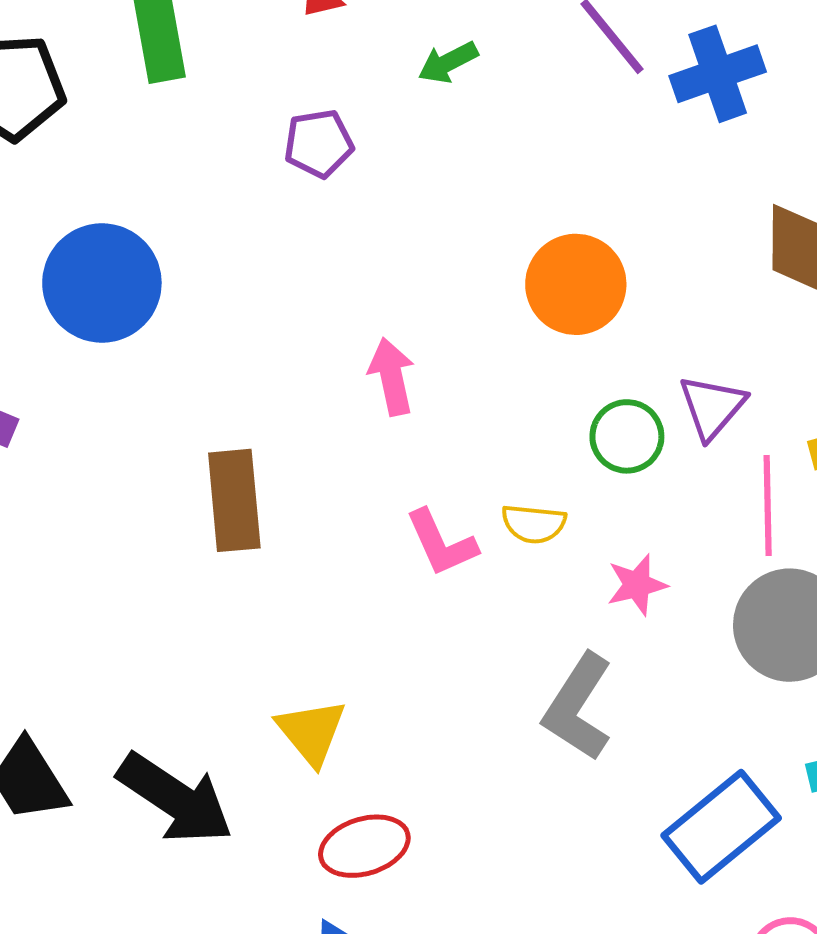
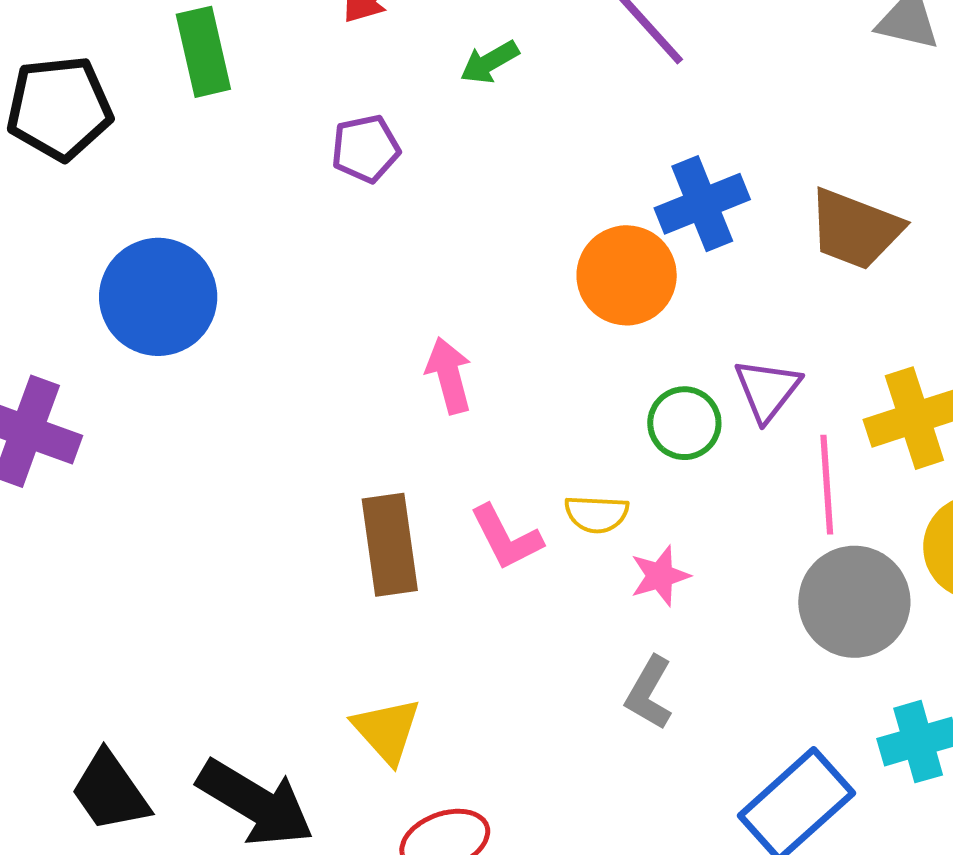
blue cross: (718, 74) -> (702, 204), moved
brown rectangle: (234, 500) -> (390, 545), moved
pink star: (637, 585) -> (660, 576), moved
gray L-shape: (578, 707) -> (649, 693), size x0.7

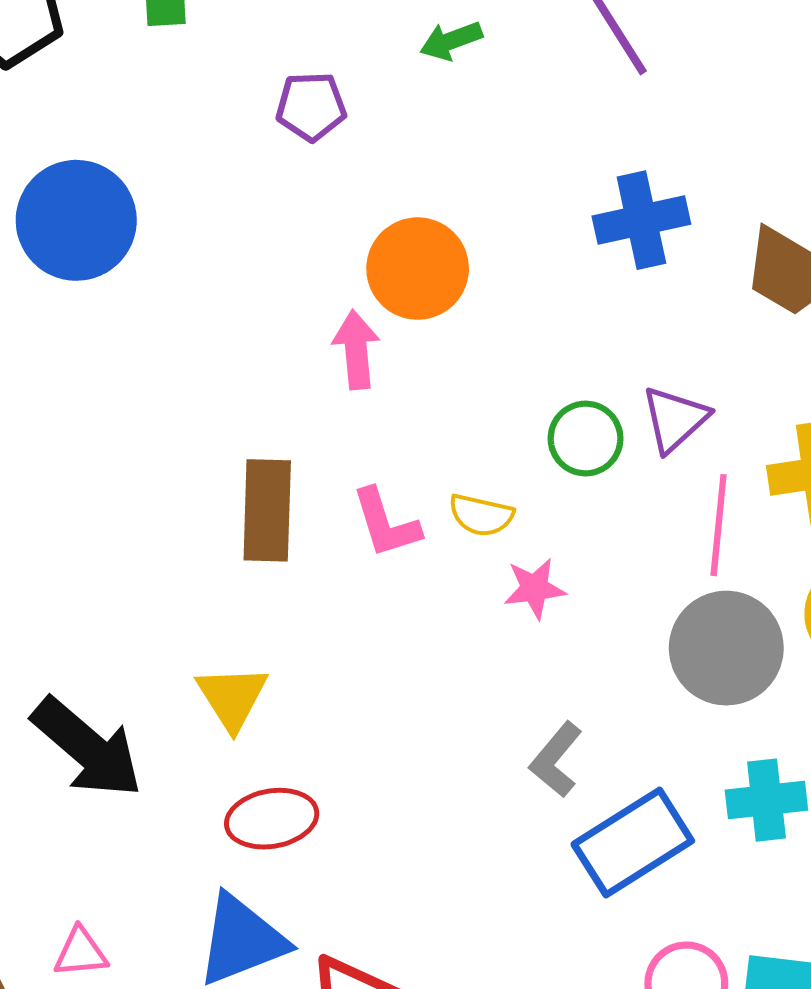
orange circle: (627, 275) -> (418, 269), moved
gray L-shape: (649, 693) -> (556, 760), moved

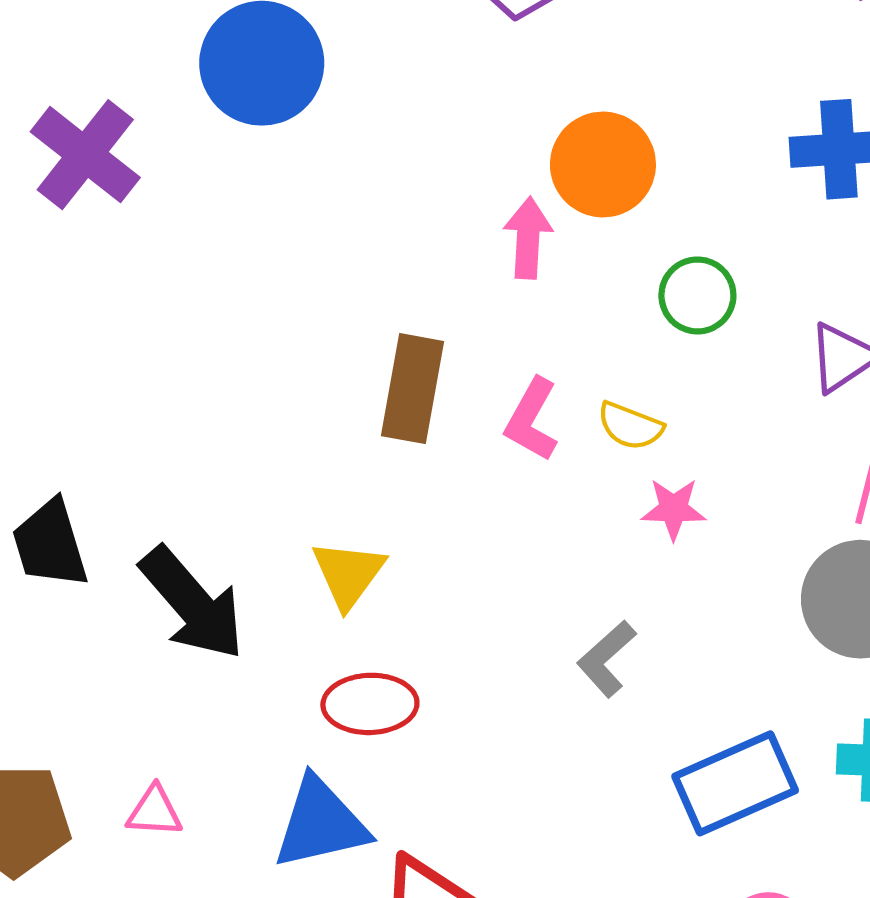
green circle: (586, 439) -> (697, 295), moved
pink L-shape: (386, 523) -> (532, 420), turned 38
gray L-shape: (556, 760) -> (606, 659), moved

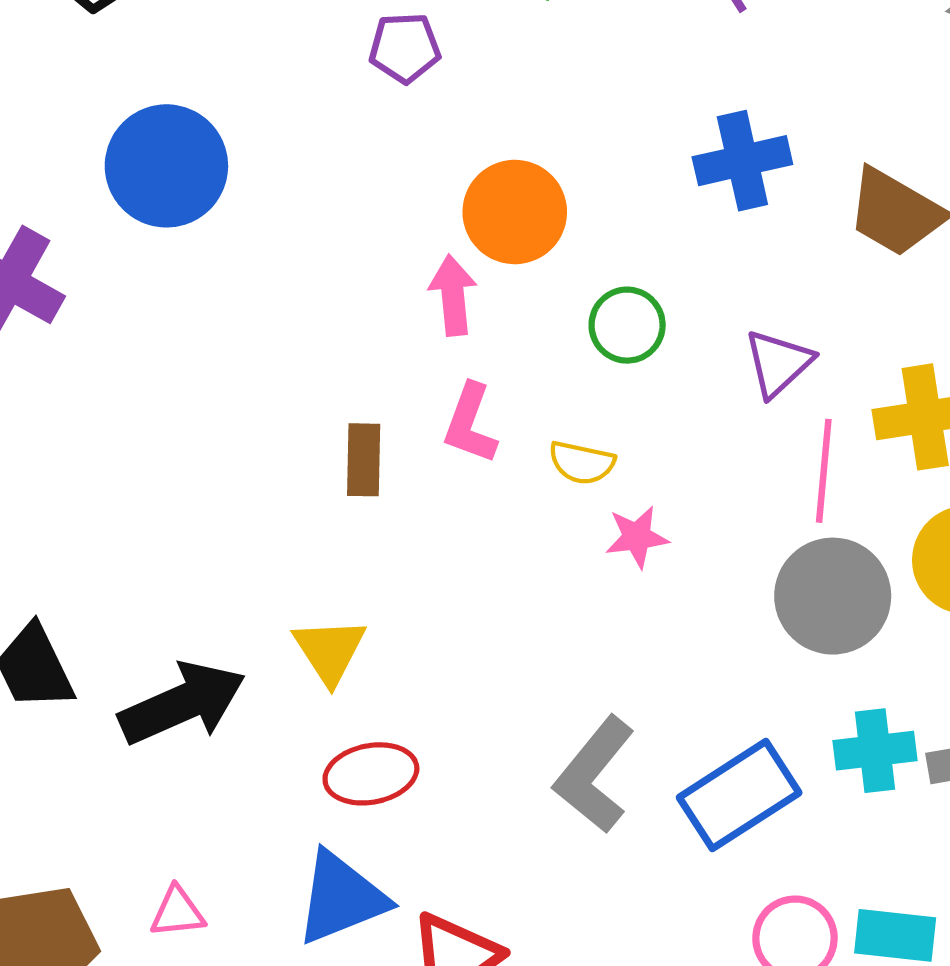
brown rectangle: (413, 389) -> (364, 460), size x0.7
pink L-shape: (532, 420) -> (470, 424), moved
black arrow: (192, 603) -> (182, 703), turned -64
gray L-shape: (606, 659) -> (594, 775), moved, size x1.5

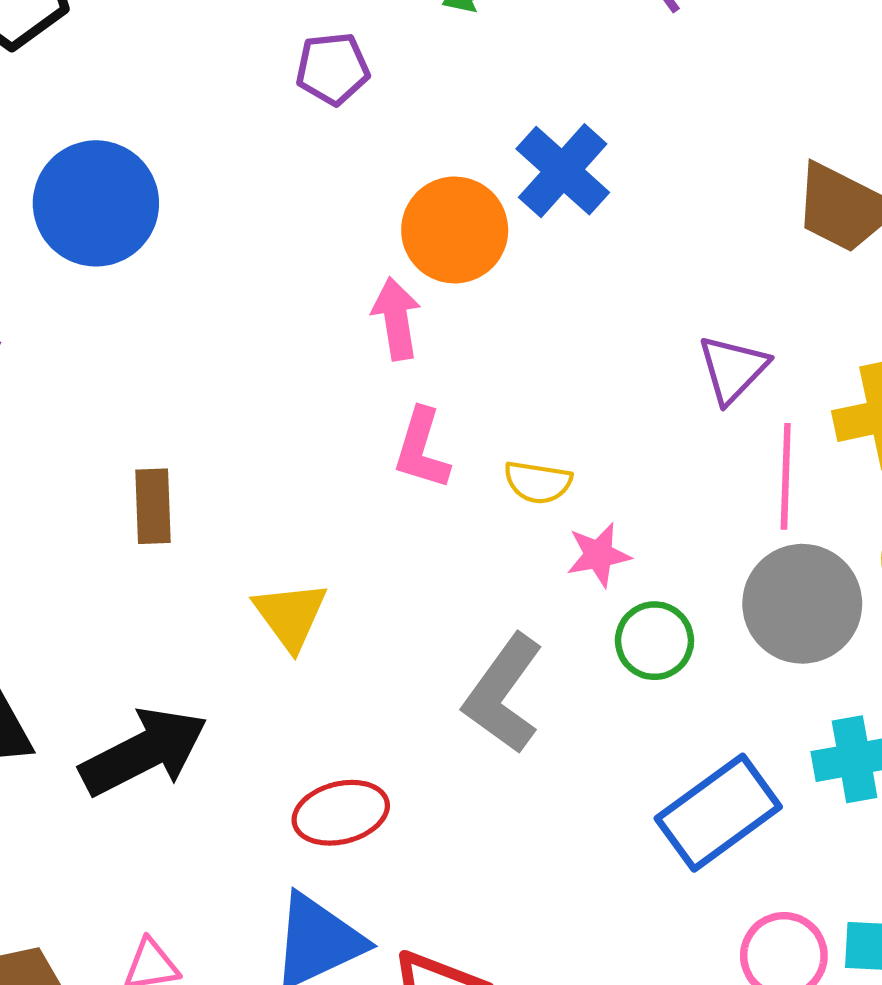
blue cross: (742, 161) -> (563, 171), moved, turned -32
green circle: (627, 325) -> (654, 641), moved
brown rectangle: (364, 460) -> (153, 506), moved
yellow triangle: (330, 651) -> (290, 615), moved
gray L-shape: (594, 775) -> (503, 694), moved

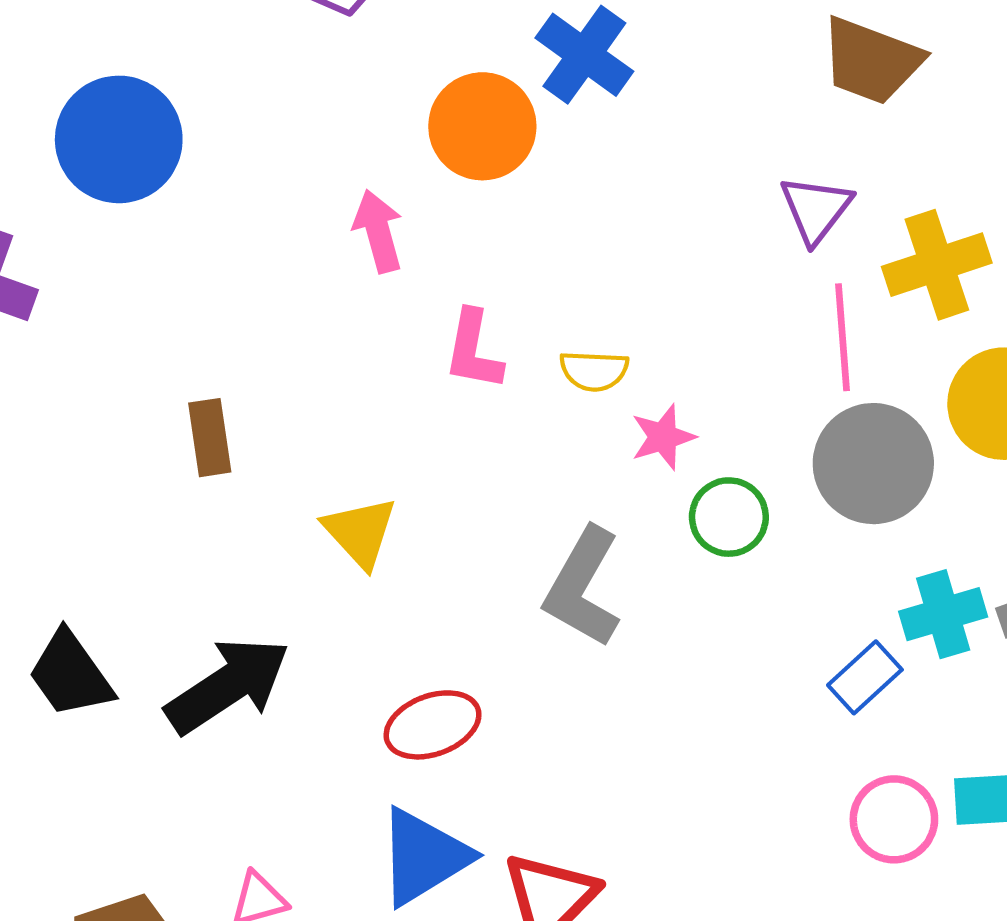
pink arrow: (396, 319) -> (378, 231), moved
purple triangle: (733, 369) -> (816, 209), moved
blue rectangle: (718, 813) -> (865, 677), moved, size x0.6

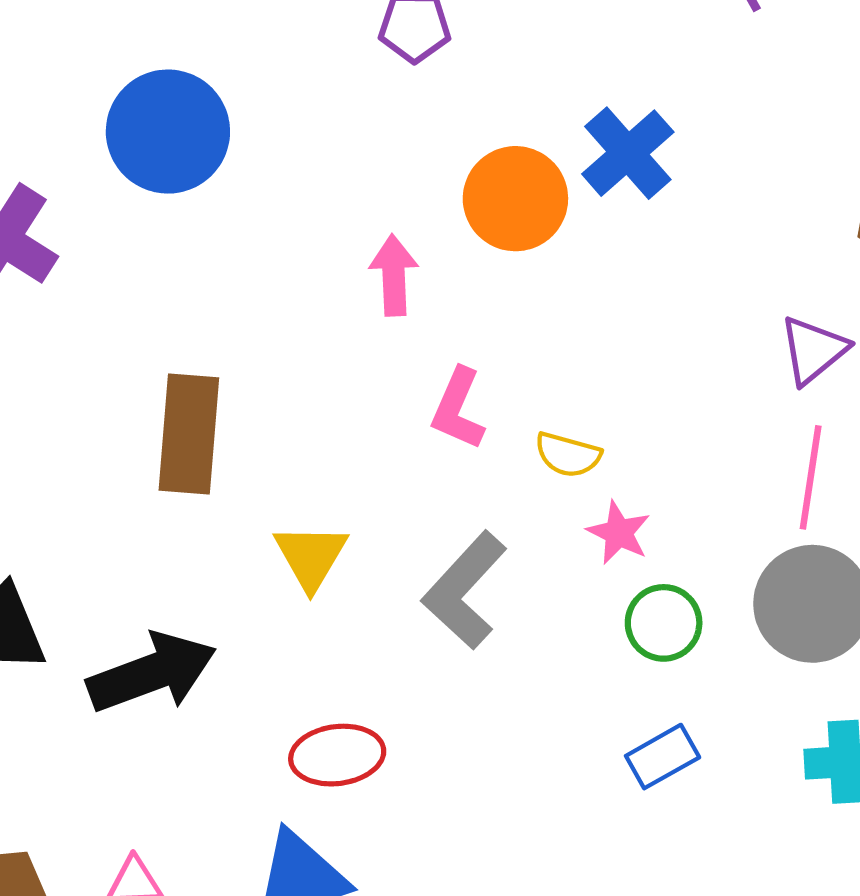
pink star: (663, 437) -> (619, 533), turned 30
brown rectangle: (210, 438) -> (189, 434), size x1.6
gray L-shape: (583, 587) -> (464, 590), moved
blue rectangle: (865, 677) -> (663, 757), moved

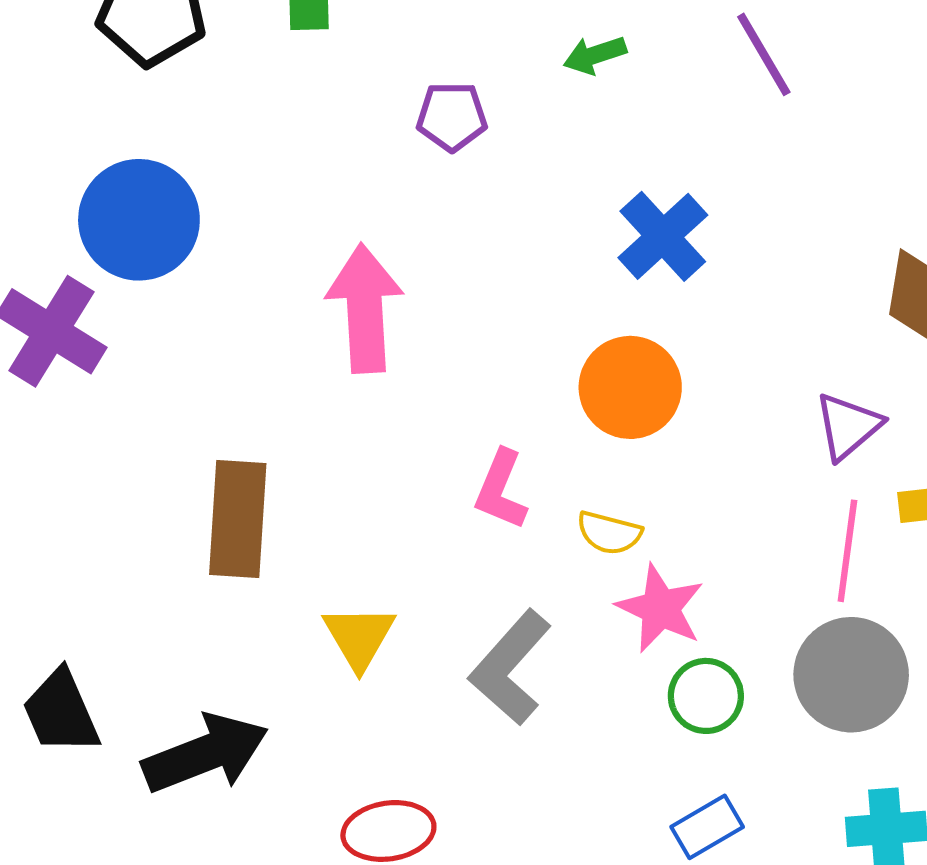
blue circle: (168, 132) -> (139, 220), moved
orange circle: (515, 199) -> (630, 387), moved
pink arrow: (394, 275) -> (365, 308), moved, size x1.6
pink star: (619, 533) -> (660, 608), size x1.4

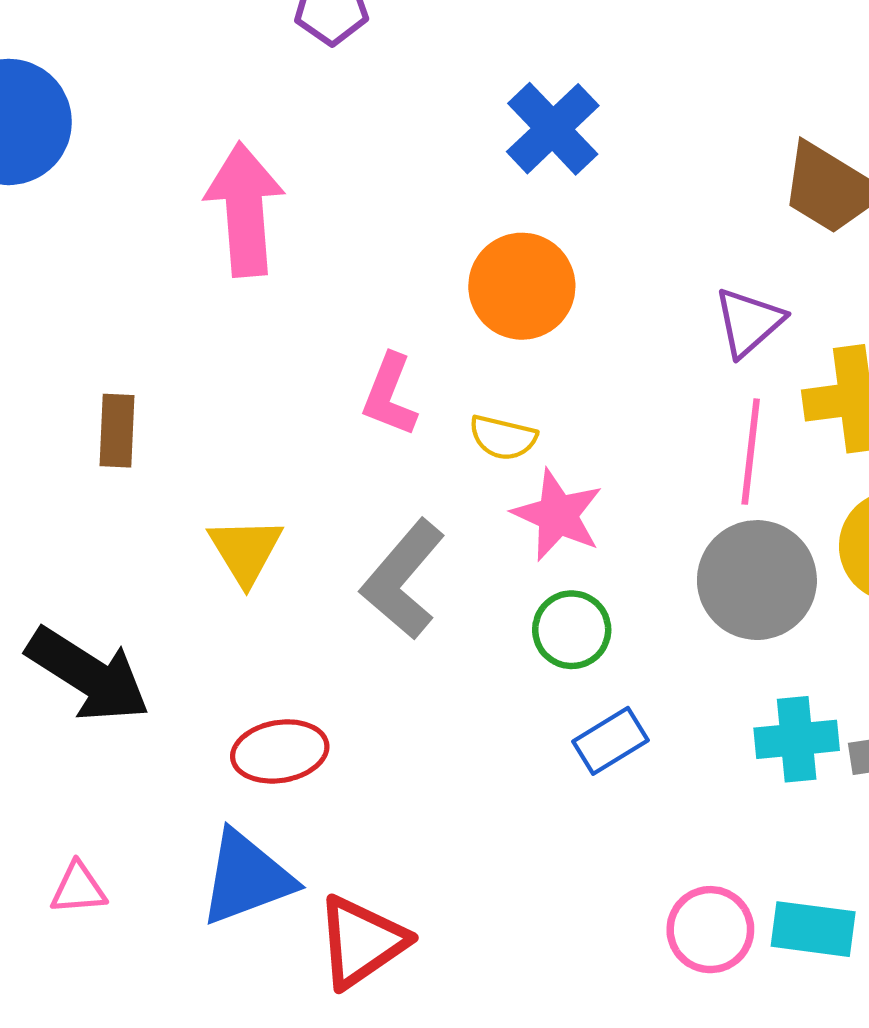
brown rectangle: (238, 519) -> (117, 431), size x0.6
green circle: (706, 696) -> (572, 630), moved
black arrow: (205, 754) -> (88, 675), turned 55

